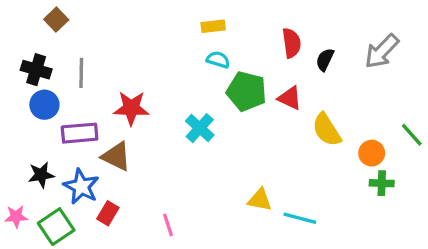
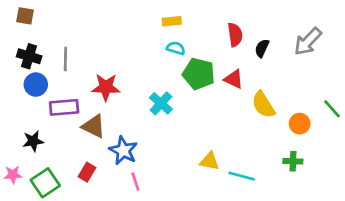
brown square: (56, 20) -> (25, 16), moved, turned -36
green cross: (382, 183) -> (293, 161), moved
blue star: (81, 187) -> (123, 150), moved

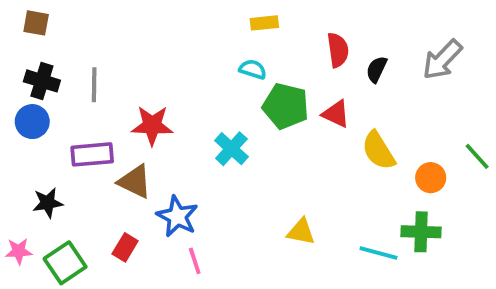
yellow rectangle: (172, 21) -> (264, 23), moved
blue circle: (36, 85) -> (32, 122), moved
green cross: (293, 161) -> (421, 232), size x1.4
cyan line: (242, 176) -> (378, 253), moved

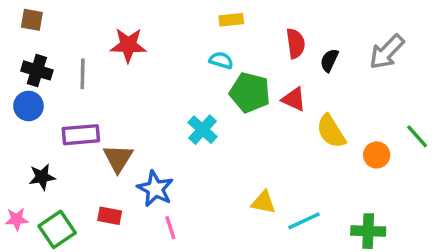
red star: (152, 125) -> (128, 45), moved
brown triangle: (135, 182) -> (118, 158), turned 36
green cross: (421, 232) -> (368, 231), moved
red rectangle: (125, 247) -> (110, 216), turned 70
cyan line: (378, 253) -> (304, 221), moved, turned -40

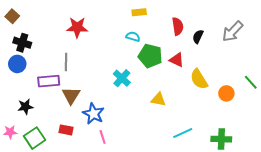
brown square: (32, 20) -> (12, 16), moved, turned 32
gray line: (83, 74) -> (66, 62), moved
yellow triangle: (263, 202) -> (158, 99), moved

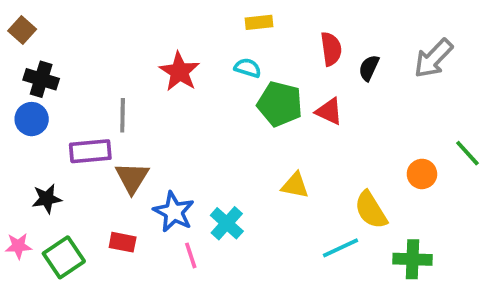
red star: (77, 27) -> (179, 72), moved, turned 30
cyan cross: (122, 78) -> (227, 223), moved
yellow semicircle: (199, 79) -> (371, 210), moved

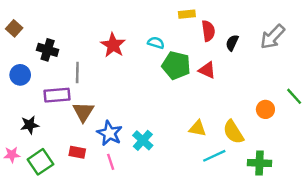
yellow rectangle: (259, 22) -> (187, 14), moved
brown square: (22, 30) -> (14, 28), moved
black cross: (41, 79) -> (48, 50), moved
yellow triangle: (295, 185) -> (198, 128), moved
pink line: (191, 255) -> (111, 162), moved

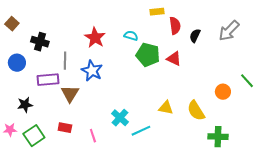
blue star: (109, 133) -> (92, 71), moved
cyan line: (214, 156) -> (141, 131), moved

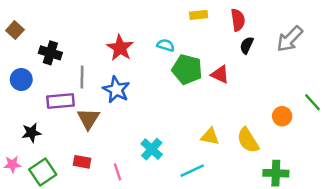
red semicircle: (175, 26) -> (238, 20), moved
cyan line: (141, 131) -> (192, 171), moved

